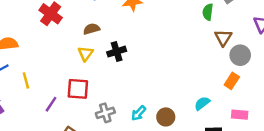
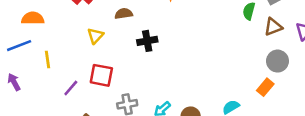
brown triangle: (223, 38) -> (273, 27), moved, turned 30
yellow triangle: (86, 54) -> (95, 36), moved

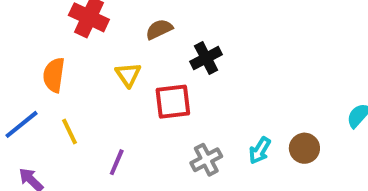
orange semicircle: (33, 18) -> (54, 75), moved, turned -65
red square: (101, 75) -> (173, 102), moved

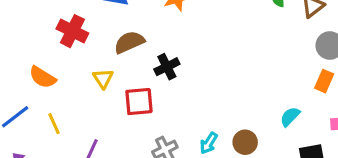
brown semicircle: (159, 29) -> (129, 42), size x1.4
orange semicircle: (54, 75) -> (43, 77), turned -68

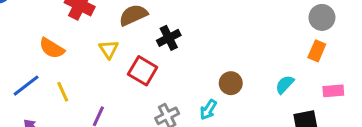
red square: (139, 102) -> (143, 71), turned 36
brown circle: (245, 142) -> (231, 83), moved

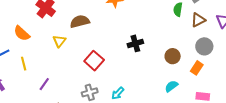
black cross: (169, 38) -> (135, 43), moved
red square: (143, 71) -> (94, 61), moved
brown circle: (231, 83) -> (173, 56), moved

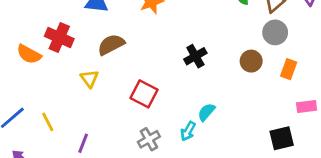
orange semicircle: (22, 33) -> (29, 54), moved
gray circle: (204, 46) -> (275, 32), moved
cyan semicircle: (171, 86) -> (206, 112), moved

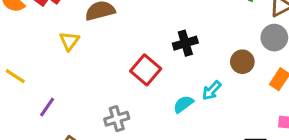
red square: (144, 94) -> (146, 70), moved
yellow line: (48, 122) -> (15, 76), turned -42
cyan arrow: (188, 131) -> (212, 91), moved

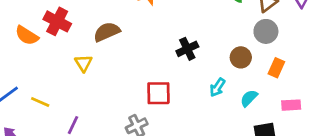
red square: (146, 70) -> (158, 93), moved, turned -32
cyan semicircle: (183, 104) -> (249, 98), moved

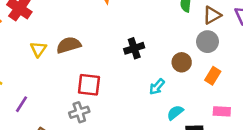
brown semicircle: (107, 32) -> (69, 45), moved
red square: (158, 93) -> (89, 85), moved
cyan semicircle: (249, 98) -> (175, 113), moved

